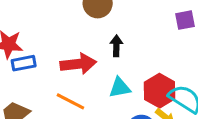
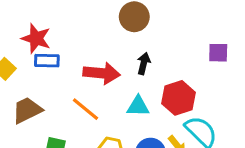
red hexagon: (160, 91) -> (178, 98), moved

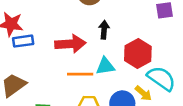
orange line: (86, 109) -> (80, 74), moved, turned -30

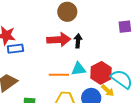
red arrow: (70, 44) -> (59, 40), moved
red hexagon: (138, 54) -> (101, 73), moved

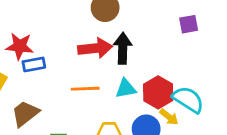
black arrow: (78, 41) -> (123, 48), size x1.5
orange line: (59, 75) -> (85, 89), moved

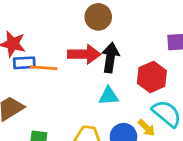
orange line: (85, 89) -> (44, 68), moved
red hexagon: (158, 92) -> (152, 77), moved

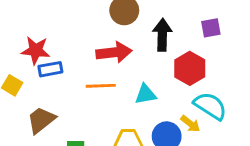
black arrow: (110, 58) -> (162, 35), moved
orange line: (44, 68) -> (101, 86), moved

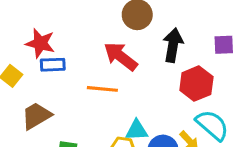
red arrow: (114, 52) -> (121, 56), turned -144
cyan triangle: (146, 94) -> (137, 130), moved

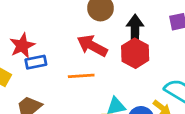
red star: (40, 43) -> (22, 46), turned -30
red hexagon: (196, 84) -> (135, 53), moved

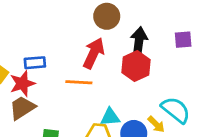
red star: (22, 46) -> (22, 84), moved
red arrow: (92, 46) -> (94, 53), turned 80

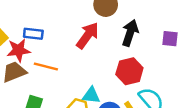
red hexagon: (136, 66) -> (129, 71), moved
orange line: (79, 82) -> (46, 67), moved

